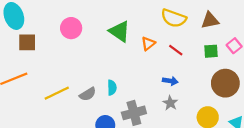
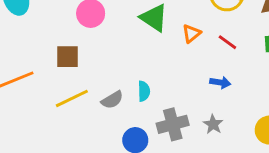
brown square: (27, 42) -> (68, 57), moved
gray star: (170, 103) -> (213, 124), moved

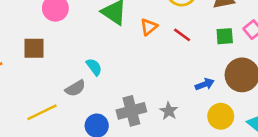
blue arrow: (220, 83) -> (205, 84), moved, turned -30
cyan semicircle: (144, 91) -> (94, 67), moved, turned -36
yellow line: (72, 98) -> (42, 112), moved

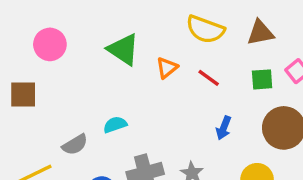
cyan semicircle: (94, 67) -> (115, 125), moved, turned -72
blue arrow: (205, 84) -> (224, 128), moved, turned 132

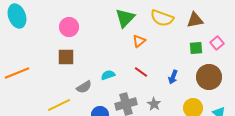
green triangle: (123, 49) -> (125, 18), moved, turned 40
red line: (209, 78) -> (141, 72), moved
brown square: (23, 95) -> (66, 57), moved

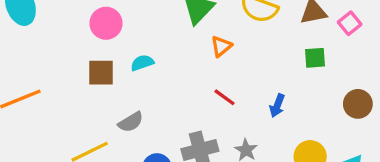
pink square: (217, 43) -> (350, 23), moved
cyan semicircle: (108, 75) -> (142, 63), moved
brown circle: (209, 77) -> (358, 104), moved, size x0.7

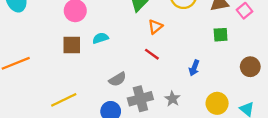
red line: (225, 97) -> (152, 54), moved
gray semicircle: (131, 122) -> (118, 79), moved

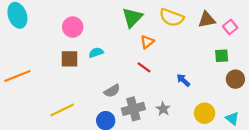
green square: (221, 35) -> (222, 56), moved
blue arrow: (194, 68) -> (183, 80), turned 112

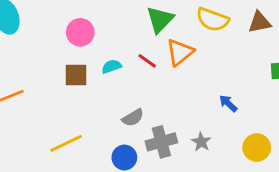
orange triangle: (147, 42) -> (180, 52), size x1.5
red line: (144, 67) -> (147, 61), moved

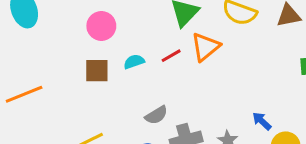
red line: (147, 61) -> (171, 56), turned -66
blue arrow: (228, 103) -> (262, 121), moved

